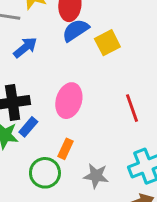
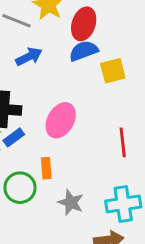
orange rectangle: (66, 149) -> (46, 168), turned -42

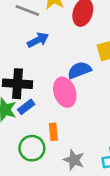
blue semicircle: (84, 51) -> (79, 70), moved
pink ellipse: (61, 120) -> (65, 92), turned -48

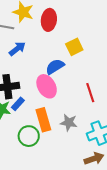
orange rectangle: (53, 132) -> (43, 120), size x1.6
gray star: (74, 160) -> (69, 123), moved

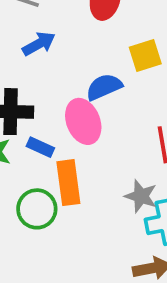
blue rectangle: (18, 104) -> (40, 147), moved, turned 64
gray star: (69, 123) -> (141, 196), moved

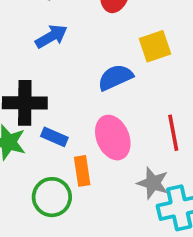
pink ellipse: (83, 121) -> (113, 138), moved
orange rectangle: (68, 183) -> (82, 171), size x0.7

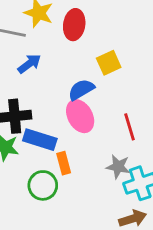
blue rectangle: (54, 137) -> (40, 140), size x1.6
pink ellipse: (113, 138) -> (80, 116), moved

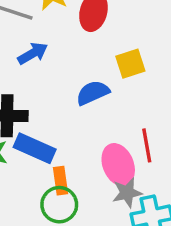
pink ellipse: (80, 116) -> (118, 165), moved
gray star: (118, 167) -> (127, 193), turned -30
green circle: (43, 185) -> (59, 205), moved

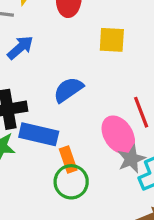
yellow square: (130, 64) -> (112, 40), turned 32
blue semicircle: (93, 93) -> (68, 90), moved

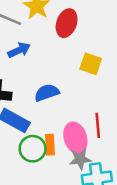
orange rectangle: (68, 160) -> (50, 145), moved
green circle: (71, 182) -> (33, 149), moved

